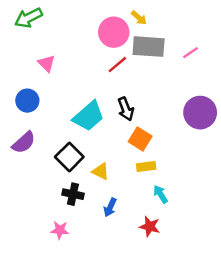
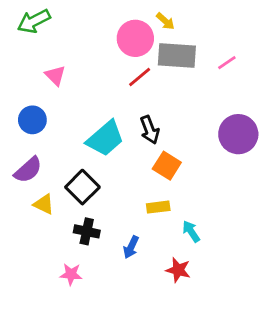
yellow rectangle: (146, 167) -> (158, 207), moved
yellow triangle: (101, 171) -> (44, 204), moved

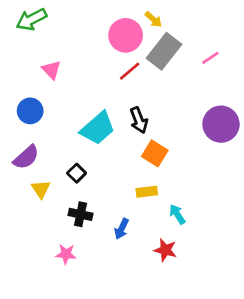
gray rectangle: (177, 55) -> (164, 51), turned -56
black square: (82, 187) -> (77, 173), size x0.6
yellow triangle: (44, 204) -> (41, 189), turned 30

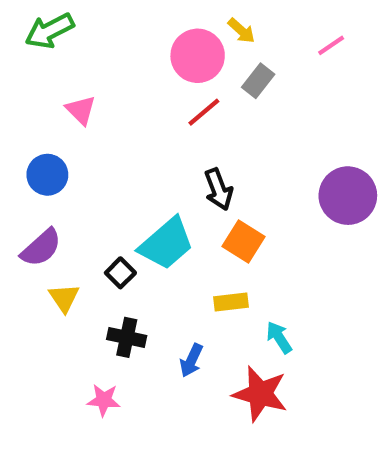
gray rectangle: (164, 51) -> (258, 81), size x0.6
pink line: (210, 58) -> (331, 45), moved
cyan trapezoid: (98, 128) -> (166, 244), moved
red star: (165, 250) -> (260, 394), size x1.5

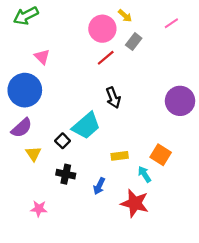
blue circle: (47, 175) -> (25, 90), size x1.6
orange square: (244, 241) -> (161, 155), moved
pink star: (104, 400) -> (39, 209), moved

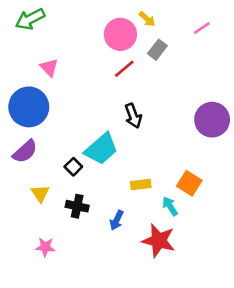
yellow triangle: (33, 154) -> (40, 193), moved

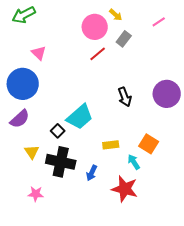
black arrow: (133, 116) -> (125, 97), moved
black cross: (77, 206) -> (61, 162), size x1.6

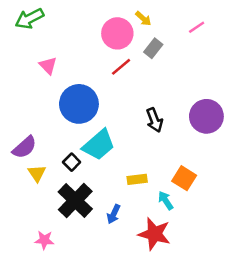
blue circle: (23, 84) -> (79, 104), moved
yellow triangle: (32, 152) -> (37, 173), moved
black cross: (61, 162) -> (75, 200), turned 32

